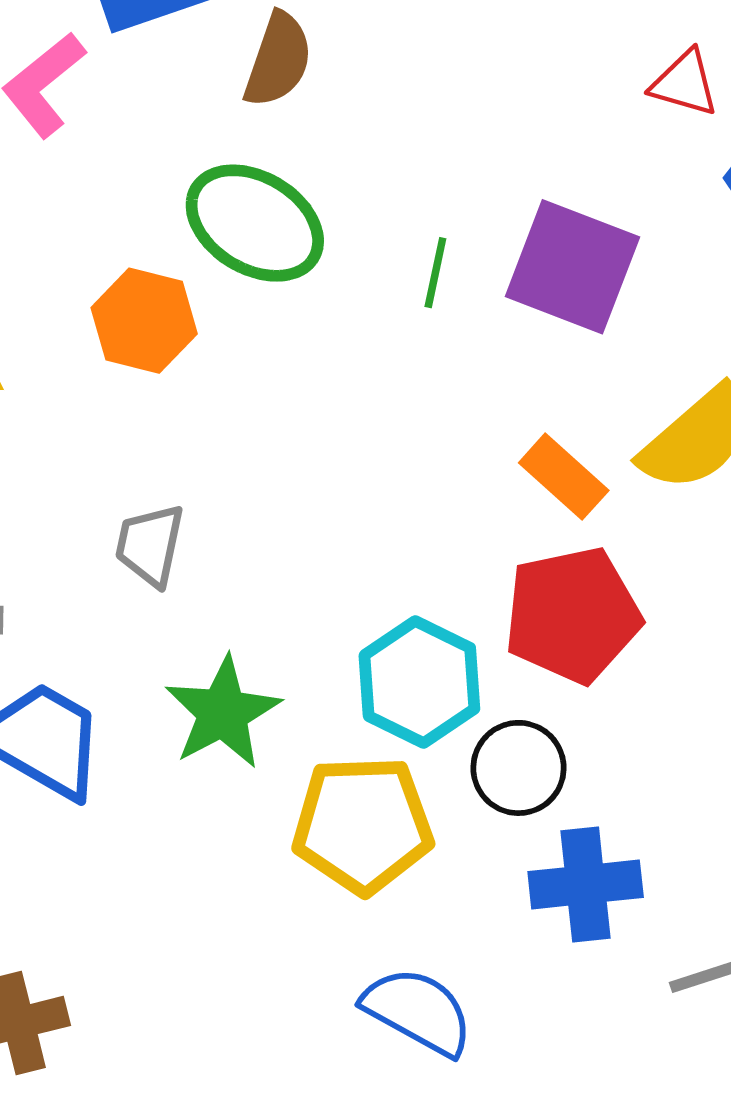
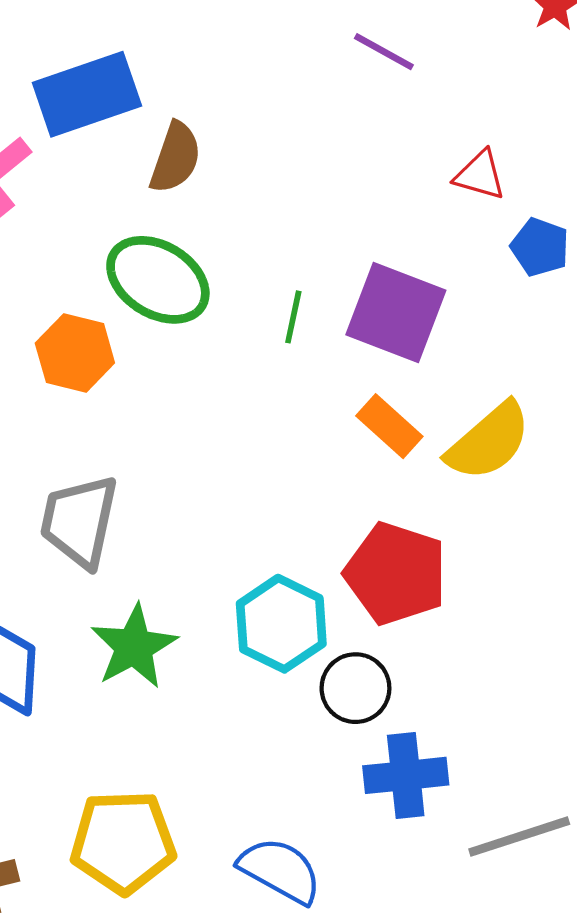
orange rectangle: (564, 477) -> (389, 426), moved
gray trapezoid: (150, 545) -> (79, 521), size x1.5
red pentagon: (572, 615) -> (396, 573), turned 30
yellow pentagon: (363, 825) -> (123, 842), moved

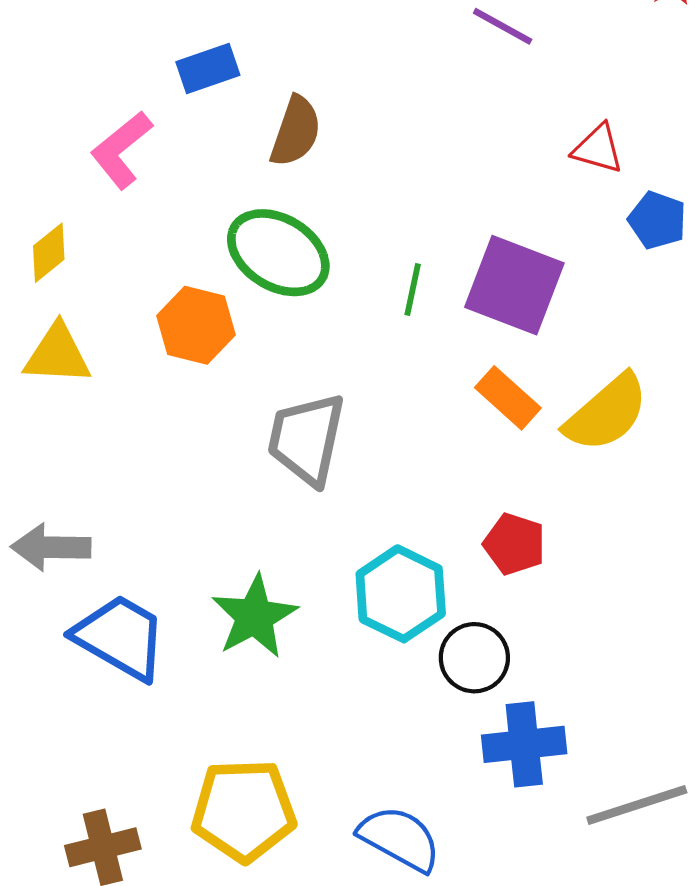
blue rectangle: (87, 94) -> (208, 69), size x0.6
gray trapezoid: (79, 521) -> (306, 439), moved
red pentagon: (396, 573) -> (514, 544), size x0.6

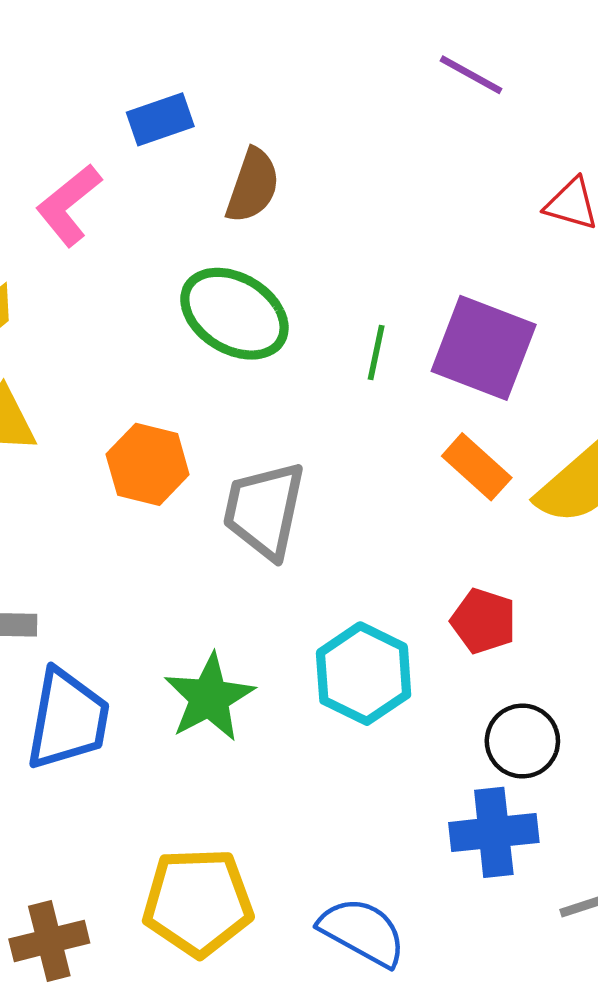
orange hexagon: (196, 325) -> (148, 464), moved
blue trapezoid: (120, 637) -> (68, 719), turned 70
black circle: (474, 658) -> (522, 741), moved

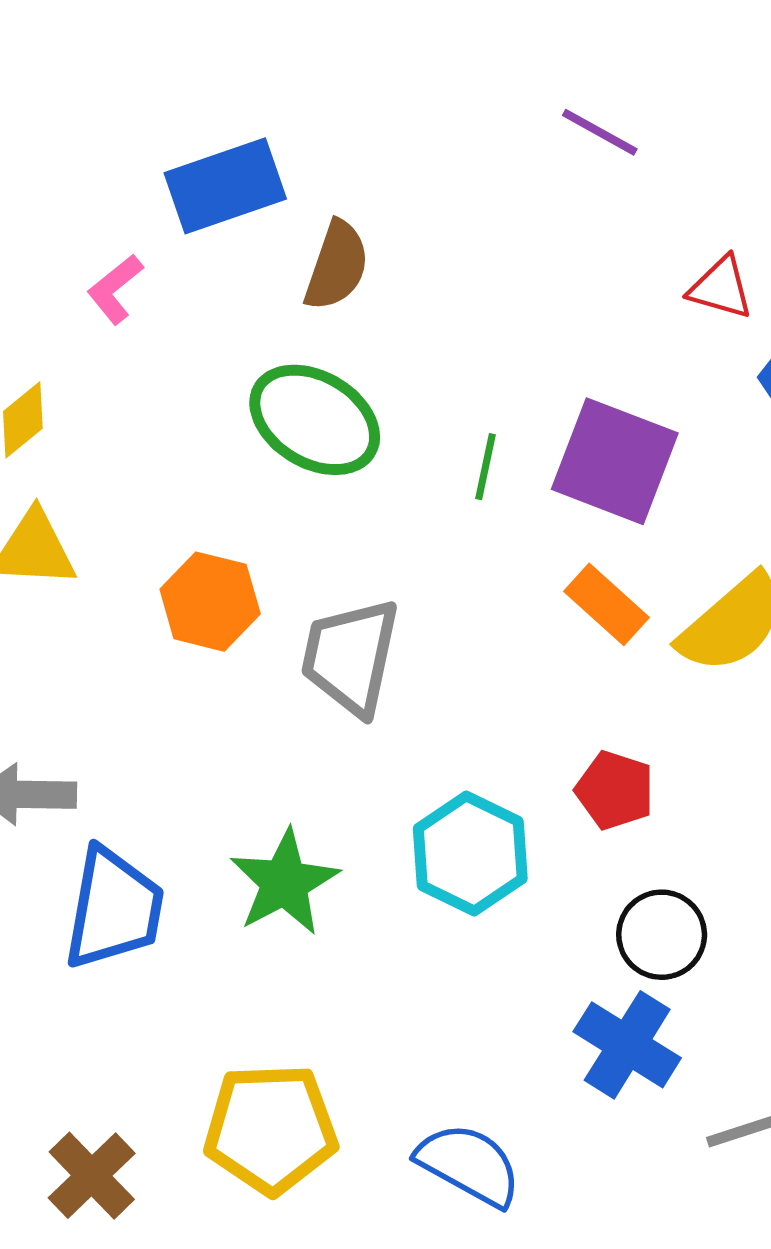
blue rectangle: (160, 119) -> (225, 186), size x1.5
pink L-shape: (69, 205) -> (115, 289), size x0.7
blue cross: (494, 832) -> (627, 1045), turned 38
brown cross: (49, 941) -> (92, 1176), turned -30

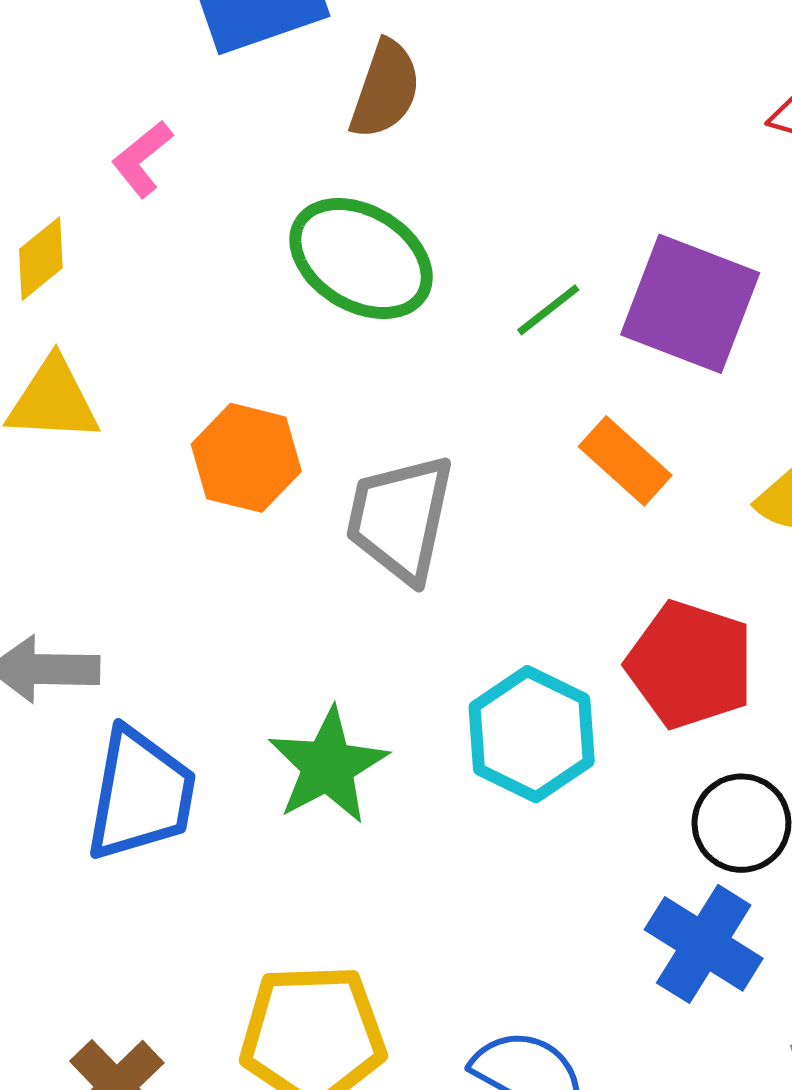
pink L-shape: (115, 289) -> (142, 159), moved
green line: (485, 467) -> (548, 310), turned 40
orange rectangle: (607, 604) -> (625, 461), moved
red pentagon: (615, 790) -> (690, 665), size x1.5

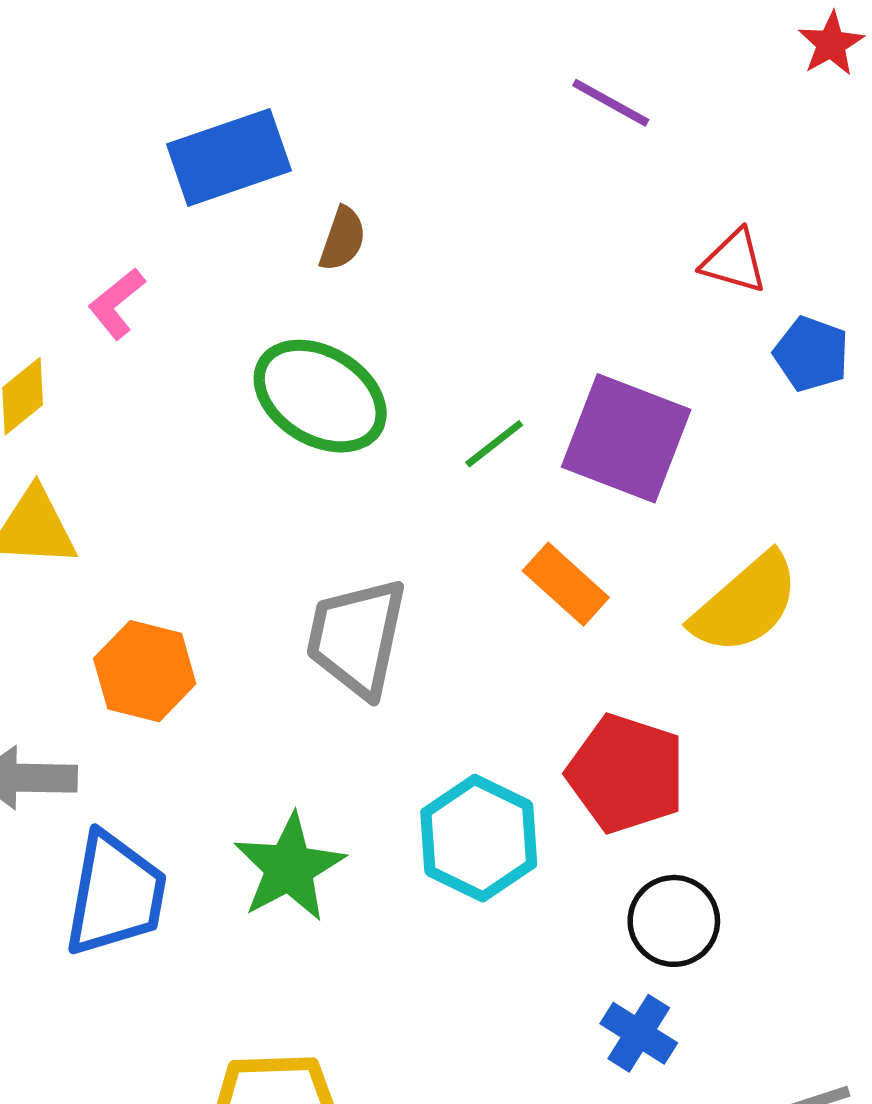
brown semicircle: (385, 89) -> (343, 239), size x0.7
orange hexagon: (246, 458) -> (145, 671), moved
blue cross: (704, 944) -> (639, 1033), size x0.7

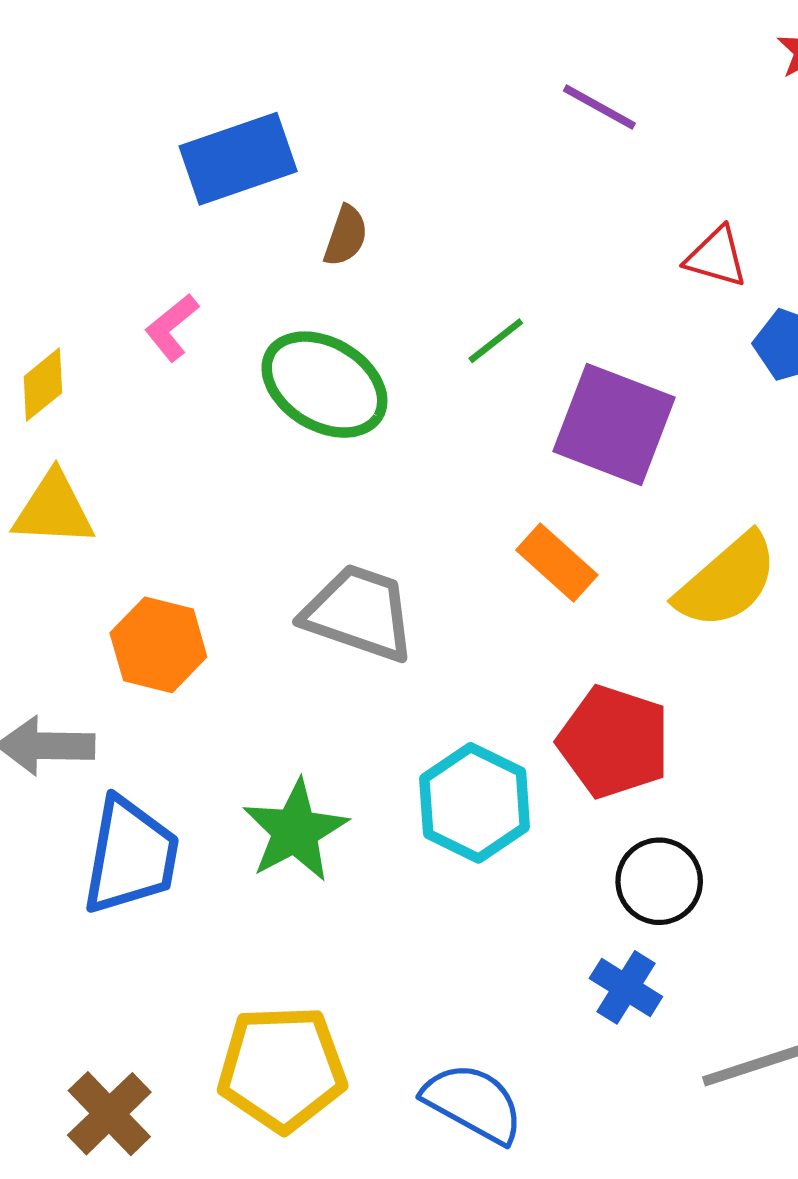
pink L-shape: (117, 303) -> (172, 327), moved
green line: (494, 444) -> (496, 341), moved
gray trapezoid: (357, 637) -> (359, 613), turned 97

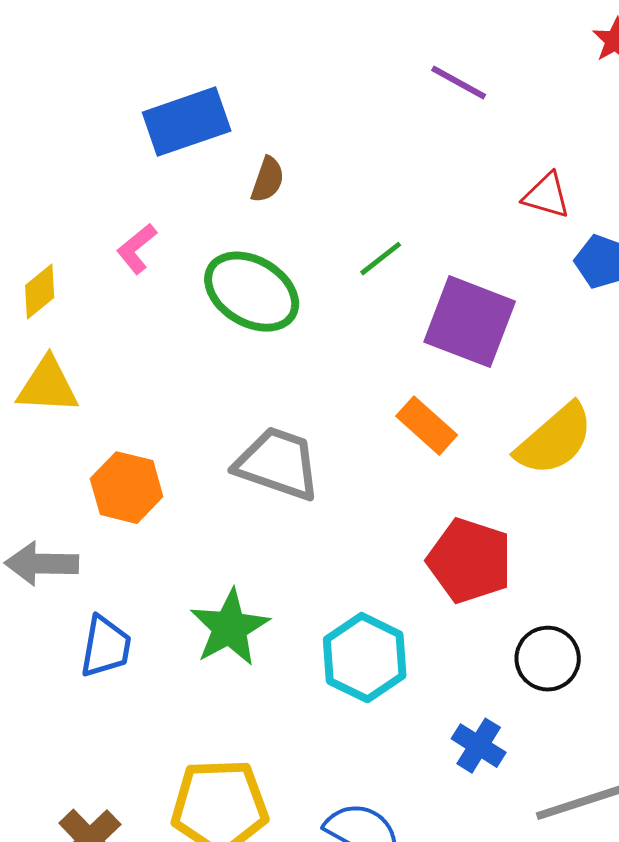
cyan hexagon: (475, 803) -> (365, 658), moved
blue trapezoid: (131, 856) -> (106, 647), size x0.7
black circle: (659, 881) -> (548, 659), moved

